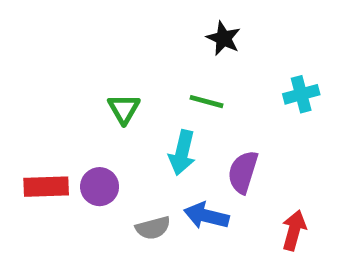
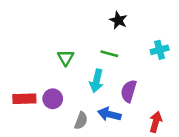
gray semicircle: (153, 228) -> (81, 121), turned -54

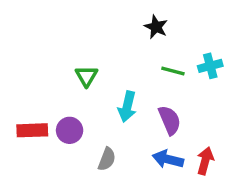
green line: (109, 54) -> (173, 71), moved
purple semicircle: (129, 91) -> (170, 120), turned 140
blue arrow: (109, 114) -> (168, 159), moved

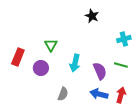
green line: (173, 71) -> (121, 65), moved
red rectangle: (32, 130) -> (18, 57), moved, turned -66
purple circle: (70, 130) -> (41, 68), moved

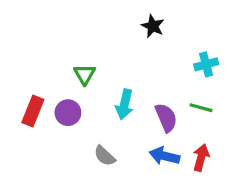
red rectangle: (18, 57) -> (33, 111), moved
gray semicircle: (63, 94) -> (105, 156), turned 112

